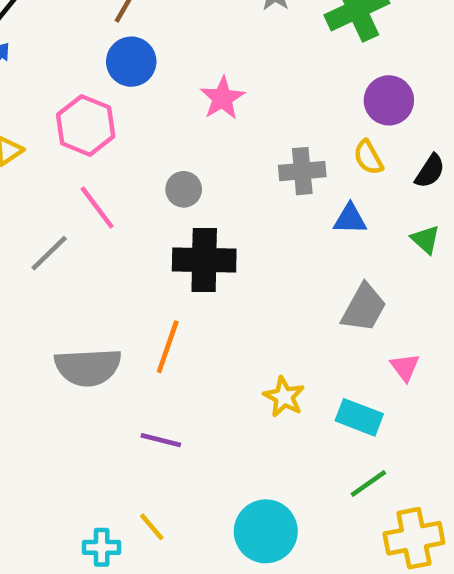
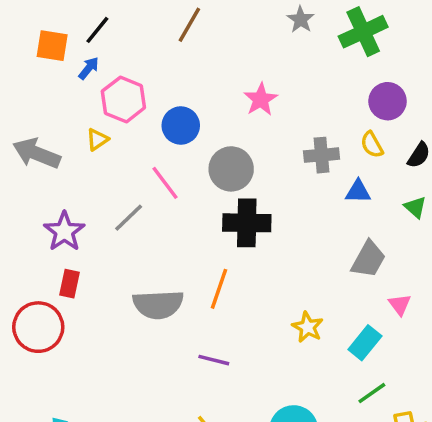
blue circle: (131, 62) -> (181, 126), moved
pink hexagon: (86, 125) -> (123, 99), moved
gray circle: (184, 189) -> (231, 169), size x1.6
cyan rectangle: (359, 417) -> (365, 343), turned -72

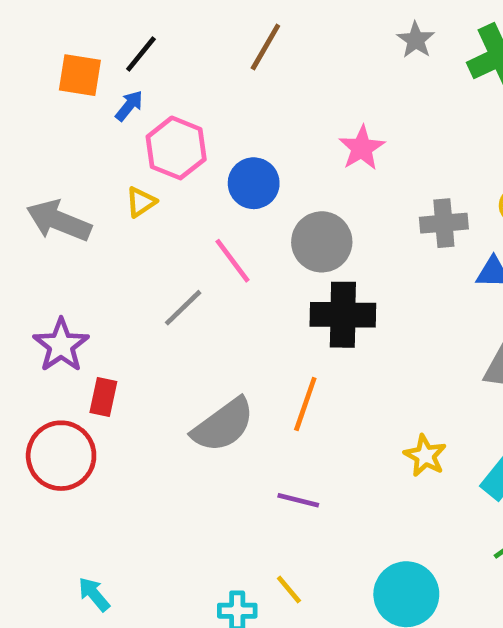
purple star: (64, 232) -> (61, 345), moved
gray semicircle: (158, 304) -> (223, 425), turned -33

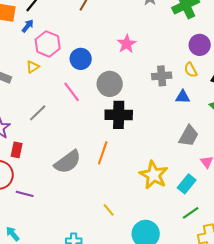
gray line: (183, 308) -> (38, 113), moved
yellow star: (425, 456) -> (154, 175), size x1.6
purple line: (298, 500) -> (25, 194), moved
yellow line: (289, 590) -> (109, 210), moved

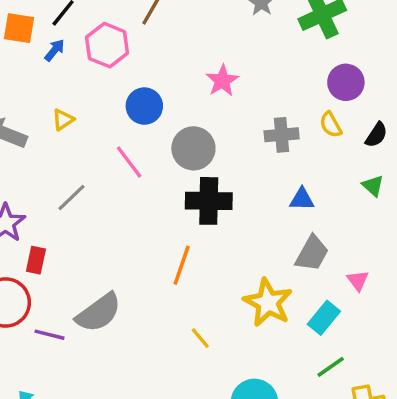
pink hexagon: (48, 44) -> (107, 45), moved
blue triangle: (183, 97) -> (302, 199), moved
gray trapezoid: (189, 136) -> (312, 253), moved
gray semicircle: (68, 162) -> (99, 313), moved
yellow line: (109, 210) -> (200, 338), moved

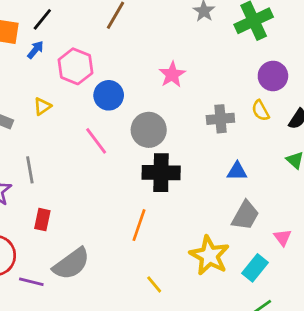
pink hexagon: (107, 45) -> (75, 66), moved
gray line: (72, 198) -> (30, 170), moved, turned -56
red rectangle: (36, 260) -> (42, 220), moved

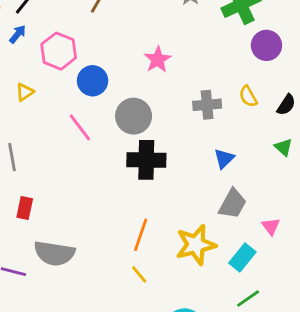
purple circle: (273, 76) -> (266, 45), moved
blue triangle: (237, 171) -> (224, 159), turned -45
orange line: (139, 225) -> (141, 235), moved
yellow star: (209, 255) -> (196, 245), turned 30
gray semicircle: (71, 264) -> (54, 253), turned 45

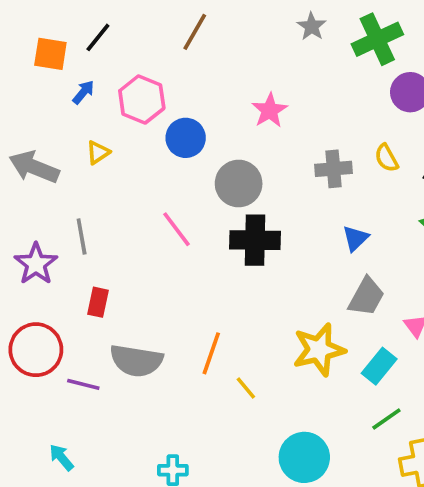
blue arrow: (18, 34) -> (83, 92), moved
pink line: (80, 127) -> (176, 229), moved
orange line: (141, 235) -> (211, 353), moved

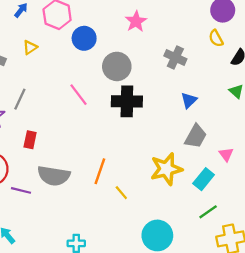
yellow semicircle: (386, 158) -> (216, 38), moved
gray cross: (334, 169) -> (175, 57), turned 30
gray line: (82, 236) -> (20, 99), turned 35

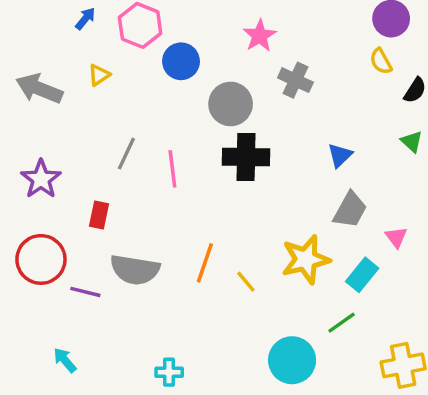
gray cross: (175, 57) -> (295, 80), moved
pink line: (78, 95) -> (172, 169), moved, turned 30
gray line: (20, 99) -> (126, 154), moved
yellow line: (121, 193) -> (246, 282), moved
green line: (208, 212) -> (342, 323), moved

